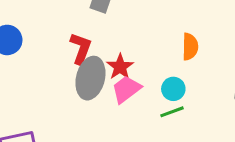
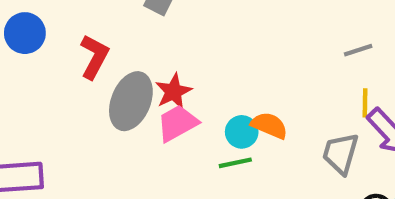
orange semicircle: (190, 47) -> (269, 125), moved, turned -76
red L-shape: (81, 48) -> (94, 57), moved

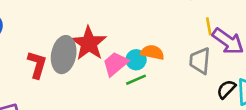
red L-shape: (94, 57) -> (37, 65), moved
red star: (173, 92) -> (89, 43), size x1.5
pink trapezoid: (177, 123) -> (115, 64), moved

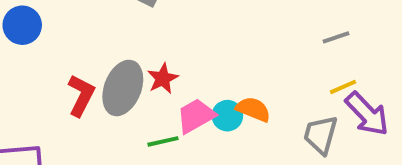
yellow line: (209, 26) -> (343, 87), turned 66
red star: (89, 43) -> (163, 78), size x0.6
green line: (136, 80) -> (163, 141), moved

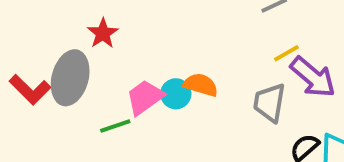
red star: (163, 78) -> (103, 33), moved
red L-shape: (81, 95) -> (30, 90), turned 114

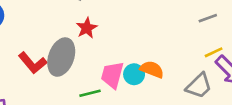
pink trapezoid: (145, 97) -> (112, 75), turned -44
gray trapezoid: (269, 103) -> (199, 86), turned -148

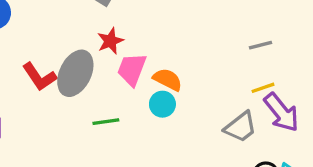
orange semicircle: (152, 69) -> (168, 79), moved
pink trapezoid: (112, 75) -> (132, 69), moved

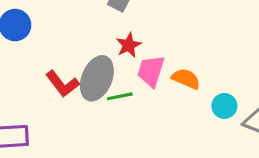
cyan circle: (162, 104) -> (224, 106), moved
green line: (106, 122) -> (120, 96), moved

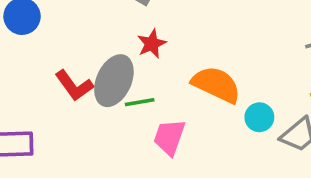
pink trapezoid: (151, 71) -> (169, 137), moved
orange semicircle: (186, 79) -> (216, 84), size x1.5

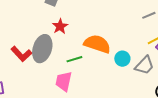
green line: (140, 102) -> (74, 59), moved
pink trapezoid: (169, 137) -> (64, 81), moved

